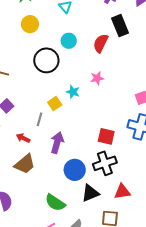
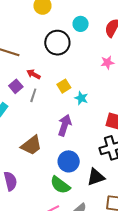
cyan star: (73, 92) -> (81, 98), moved
gray line: (39, 119) -> (33, 95), moved
red arrow: (23, 138) -> (34, 74), moved
blue circle: (75, 170) -> (69, 161), moved

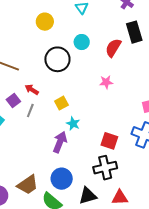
cyan star: (81, 98) -> (73, 124), moved
brown trapezoid: (31, 145) -> (28, 185), moved

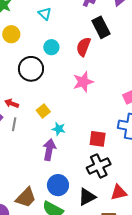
pink star: (106, 82) -> (83, 82), size x1.5

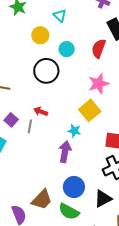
yellow circle: (11, 34) -> (40, 35), moved
red arrow: (12, 103) -> (41, 111), moved
yellow square: (43, 111) -> (90, 110), moved, size x1.5

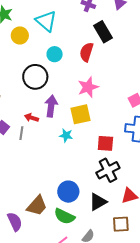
cyan triangle: (60, 16) -> (46, 21), size x1.6
yellow circle: (40, 35) -> (20, 35), moved
yellow square: (90, 110) -> (80, 114), turned 30
purple arrow: (65, 152) -> (51, 106), moved

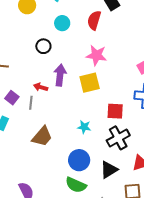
black circle: (35, 77) -> (43, 46), size x0.6
pink star: (88, 87) -> (96, 55), turned 30
cyan star: (66, 135) -> (84, 127), moved
brown trapezoid: (37, 206) -> (42, 136), moved

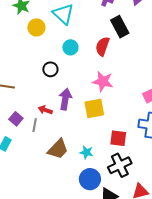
brown trapezoid: (42, 136) -> (58, 149), moved
blue circle: (79, 160) -> (90, 179), moved

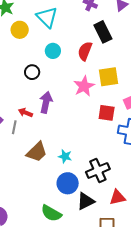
pink star: (103, 81) -> (84, 86), turned 30
yellow square: (94, 108) -> (108, 77), moved
red square: (118, 138) -> (107, 113), moved

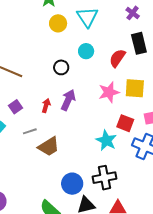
red arrow: (25, 113) -> (46, 106), turned 72
gray line: (14, 127) -> (30, 131), moved, turned 48
cyan star: (65, 156) -> (106, 140), moved, size x1.5

